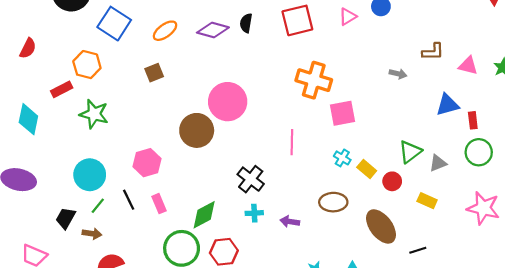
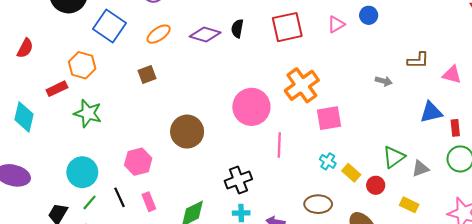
orange cross: (314, 80) -> (302, 85), turned 36
pink circle: (228, 102) -> (251, 107), moved
black cross: (251, 179) -> (238, 180), turned 30

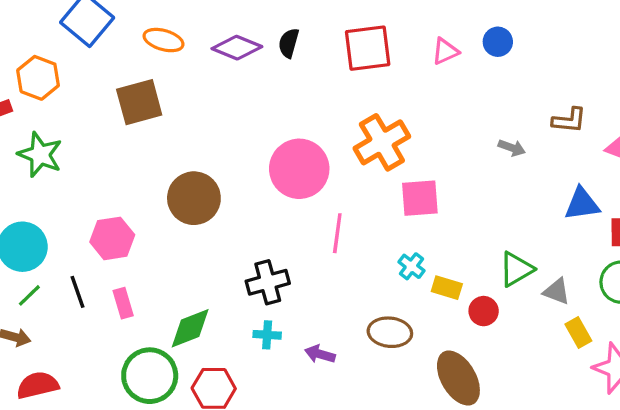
orange ellipse: (159, 34) -> (163, 40), turned 45
brown square: (147, 74) -> (139, 102), size x1.6
gray triangle: (420, 169) -> (557, 291), turned 36
yellow rectangle: (351, 173) -> (447, 288), turned -30
yellow rectangle: (409, 205) -> (578, 333), moved, turned 30

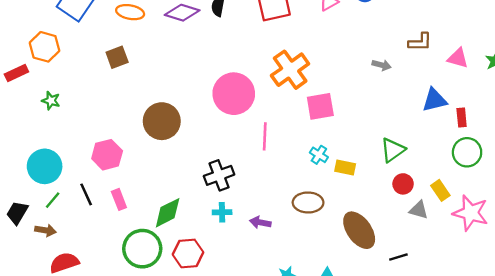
brown square: (139, 102) -> (117, 57), size x0.7
green star: (40, 155) -> (51, 101), size x0.6
gray triangle: (557, 291) -> (419, 210), moved
red circle: (484, 311) -> (403, 184), moved

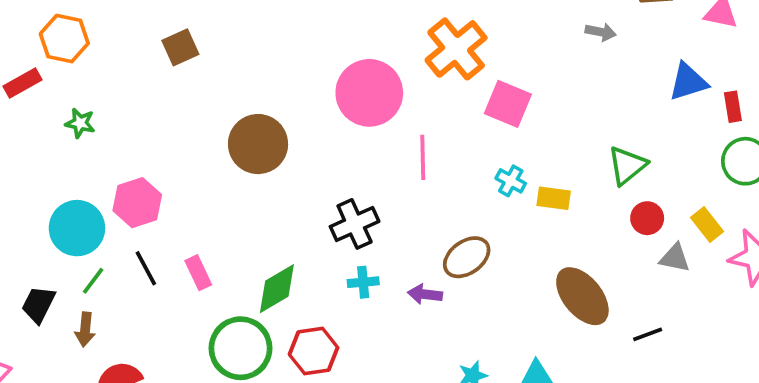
pink square: (320, 106) -> (508, 104), turned 36
pink hexagon: (107, 155) -> (137, 203), moved
brown ellipse: (308, 202) -> (467, 257), moved, turned -32
brown arrow: (45, 230) -> (85, 329), turned 90

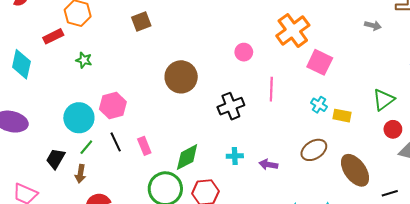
pink circle: (369, 93) -> (244, 52), size x0.5
black cross: (355, 224) -> (231, 106), moved
brown ellipse: (467, 257) -> (314, 150), moved

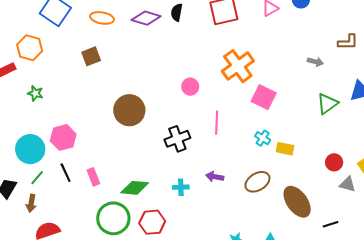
green triangle: (384, 100) -> (327, 104), moved
green diamond: (187, 157) -> (135, 188), turned 32
purple arrow: (268, 165) -> (215, 177), moved

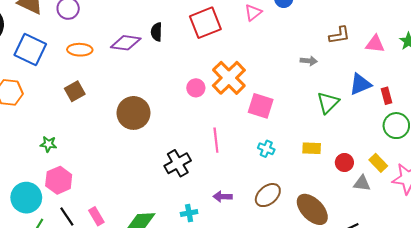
pink circle: (190, 87) -> (196, 88), moved
green star: (35, 93) -> (48, 144), moved
brown circle: (129, 110) -> (133, 113), moved
yellow rectangle: (285, 149) -> (312, 148), moved

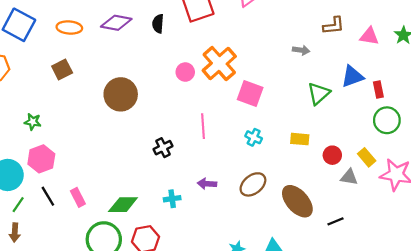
black semicircle: (157, 32) -> (158, 24), moved
black cross: (178, 163) -> (163, 148), size x0.7

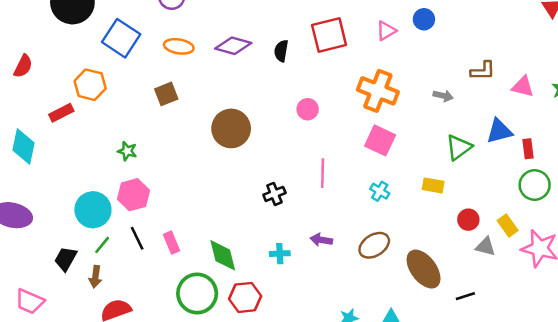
orange cross: (219, 63) -> (378, 91), moved, turned -32
yellow rectangle: (300, 139) -> (433, 185), moved
green diamond: (123, 205) -> (223, 255), turned 72

